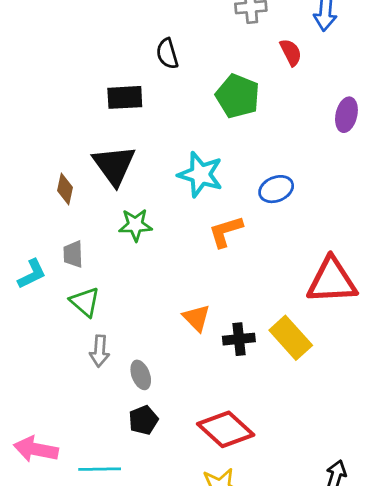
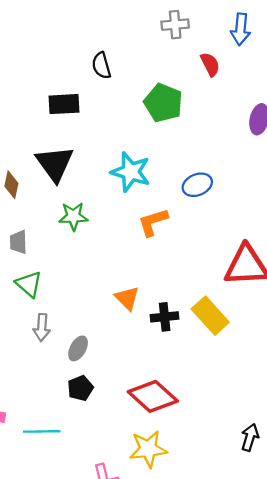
gray ellipse: (141, 375) -> (78, 348), turned 50

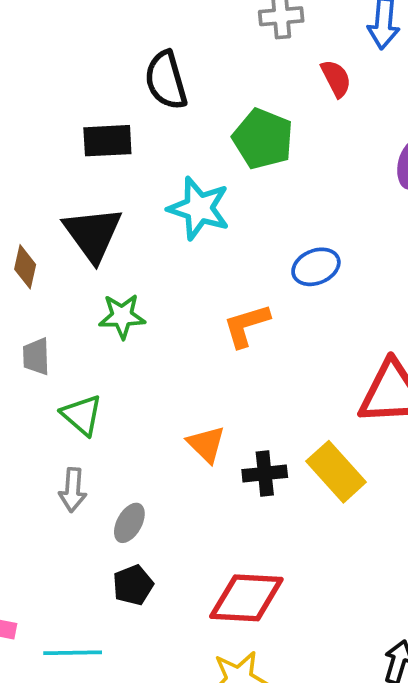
black semicircle: (101, 65) -> (166, 80), size x1.4
cyan star: (131, 172) -> (199, 208), moved
green triangle: (29, 284) -> (82, 415), moved
red diamond: (153, 396) -> (246, 598), turned -39

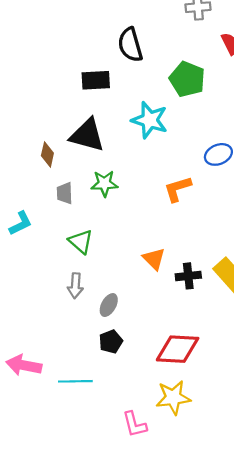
black triangle: (93, 234) -> (87, 135), turned -39
gray trapezoid: (36, 356) -> (65, 193), moved

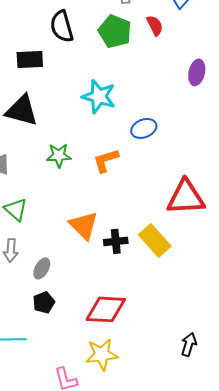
green pentagon: (187, 79) -> (115, 31), moved
cyan star: (150, 120) -> (99, 96), moved
green star: (104, 184) -> (59, 155), moved
orange triangle: (154, 259) -> (84, 225), size x1.4

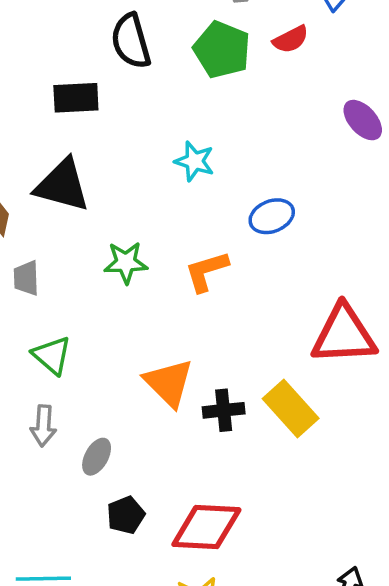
red semicircle: (155, 25) -> (291, 39), turned 90
purple ellipse: (197, 72) -> (363, 120), turned -55
cyan star: (99, 96) -> (194, 161), size x0.7
black pentagon: (44, 302) -> (126, 515), moved

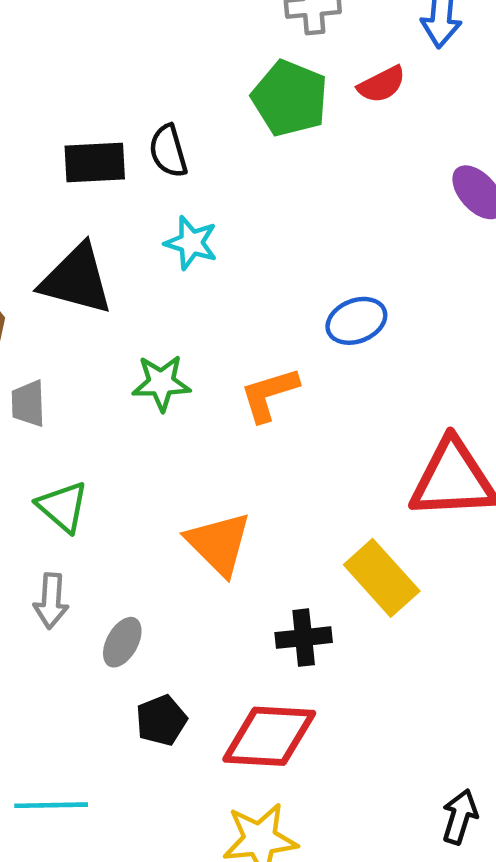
black semicircle: (131, 41) -> (168, 151), moved, size x0.7
cyan star: (194, 161) -> (191, 243), moved
black cross: (224, 410) -> (304, 638), moved

